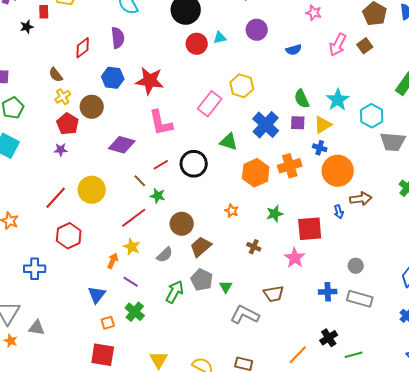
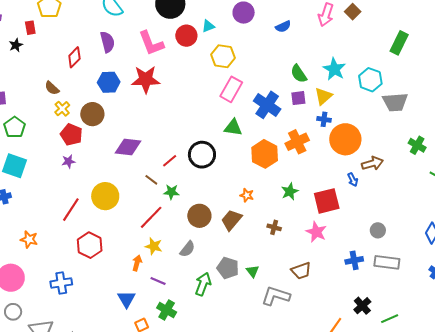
yellow hexagon: (242, 86) -> (223, 56), moved
pink rectangle: (210, 104) -> (231, 89), moved
pink L-shape: (161, 123) -> (151, 43), moved
brown trapezoid: (201, 247) -> (231, 220), moved

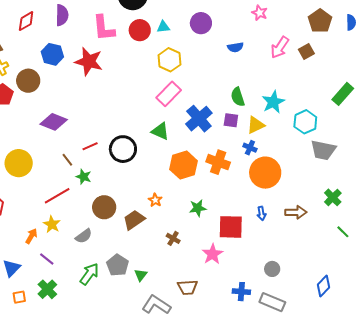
orange cross: (297, 142) -> (218, 162), turned 30
brown arrow: (372, 163) -> (296, 212), moved

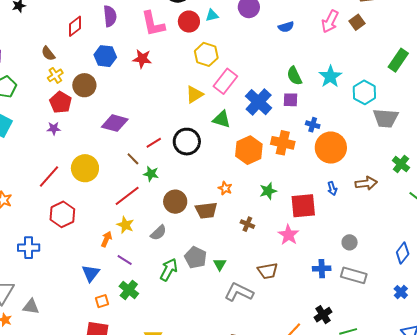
yellow hexagon: (170, 60) -> (206, 54), moved
red star: (89, 62) -> (142, 59), size x0.7
yellow triangle: (256, 125) -> (194, 94), moved
brown trapezoid: (134, 220) -> (206, 210), turned -145

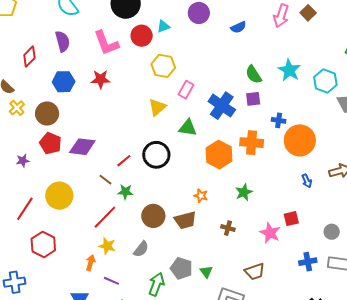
pink rectangle: (225, 81) -> (186, 90), size x0.7
red pentagon: (61, 102) -> (50, 143), moved
red square: (303, 206) -> (291, 219), moved, size x0.6

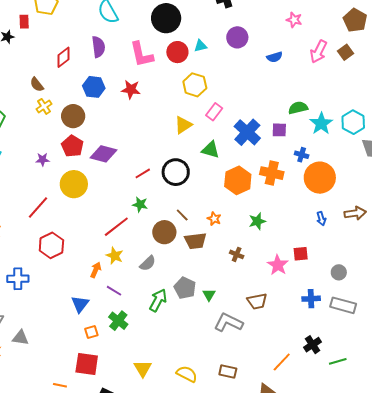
cyan star: (289, 70) -> (321, 124), moved
green semicircle: (254, 75) -> (298, 108), moved, turned 102
brown line: (105, 180) -> (182, 215), moved
yellow circle: (59, 196) -> (74, 184), moved

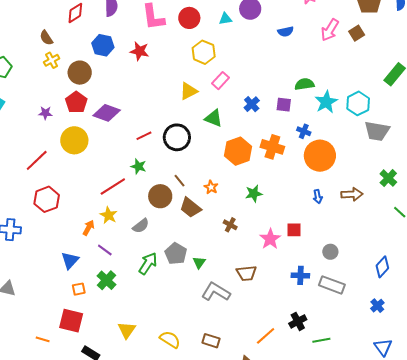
cyan triangle: (200, 46) -> (225, 19), moved
blue cross: (247, 132) -> (252, 104), size x0.6
brown trapezoid: (195, 241) -> (190, 208), turned 40

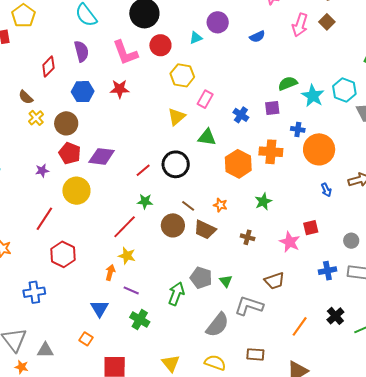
gray semicircle: (141, 226) -> (217, 325), moved, size x1.5
orange square: (79, 289) -> (86, 339), moved, turned -32
orange line: (266, 336) -> (300, 326), moved

